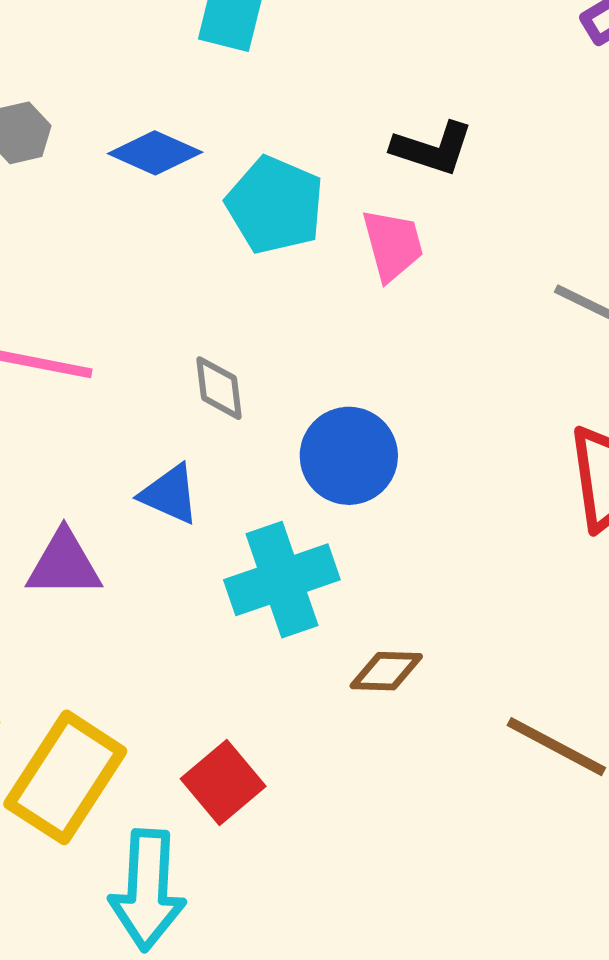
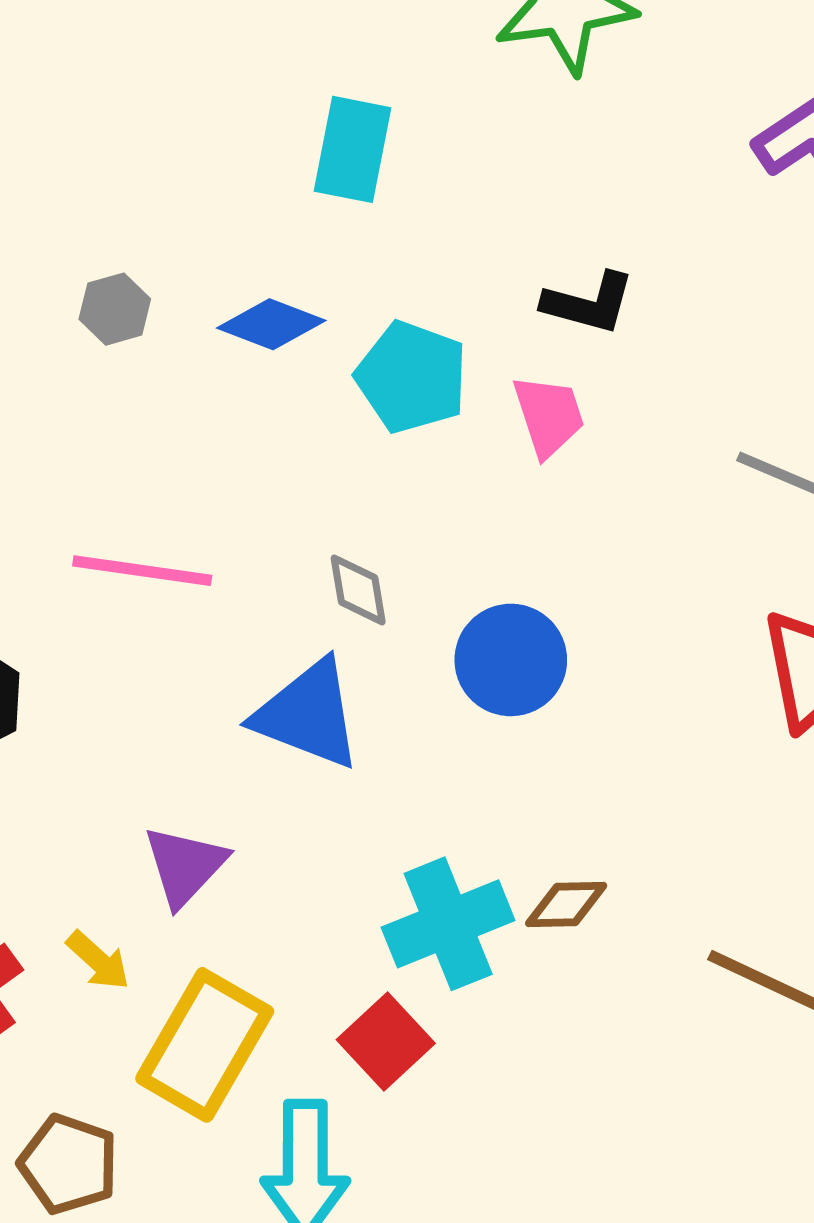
blue triangle: (170, 494) -> (308, 714), size x1.6
purple triangle: (64, 564) -> (185, 866), moved, turned -44
cyan cross: (282, 580) -> (448, 924), moved

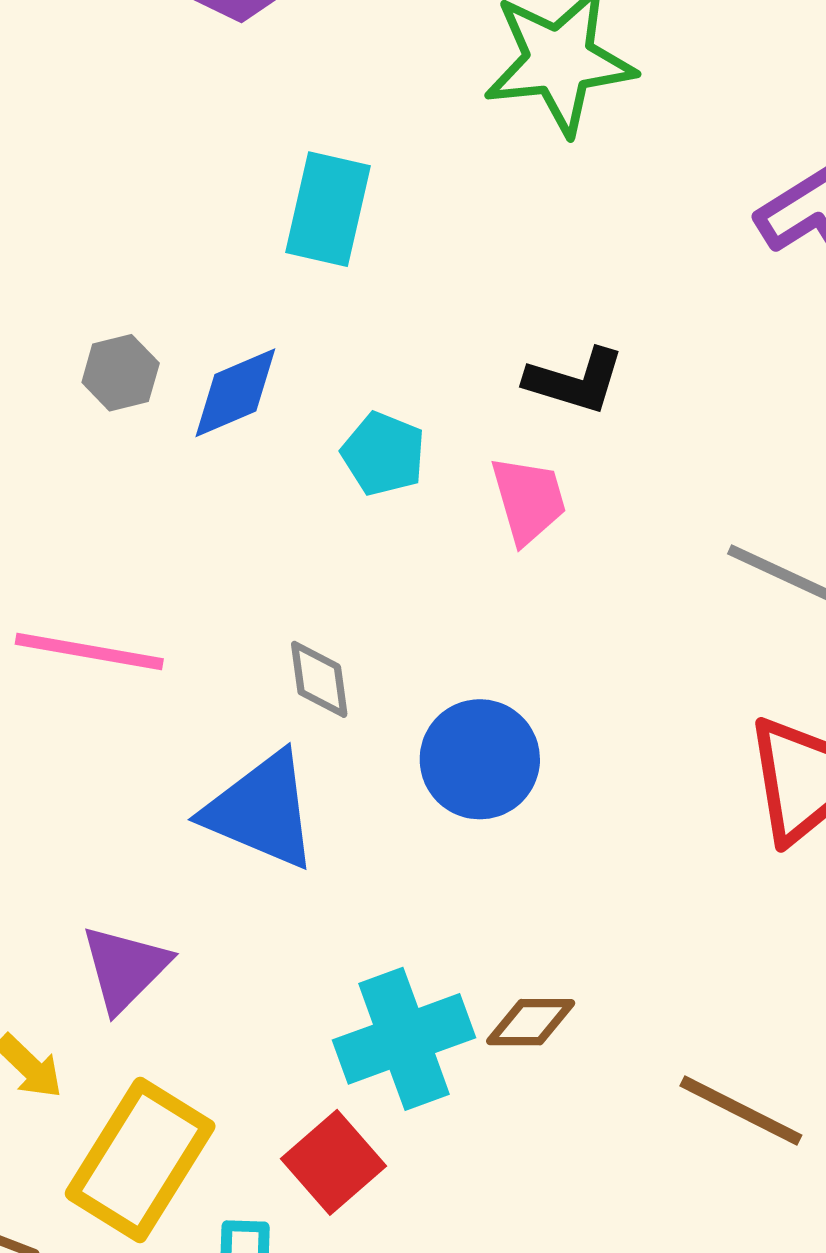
gray hexagon: (115, 309) -> (121, 373), moved
blue diamond: (271, 324) -> (235, 393), turned -46
cyan pentagon: (412, 377) -> (383, 454), size x0.7

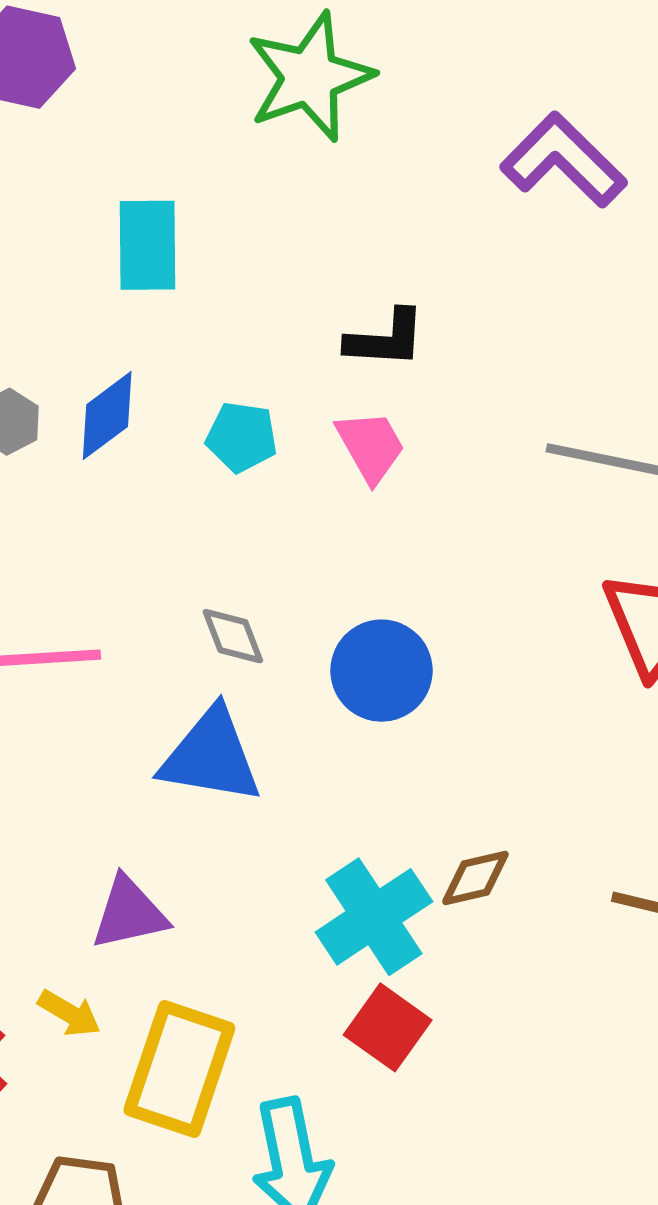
purple triangle: (125, 968) -> (129, 913), turned 46
red square: (334, 1162) -> (388, 1027), moved

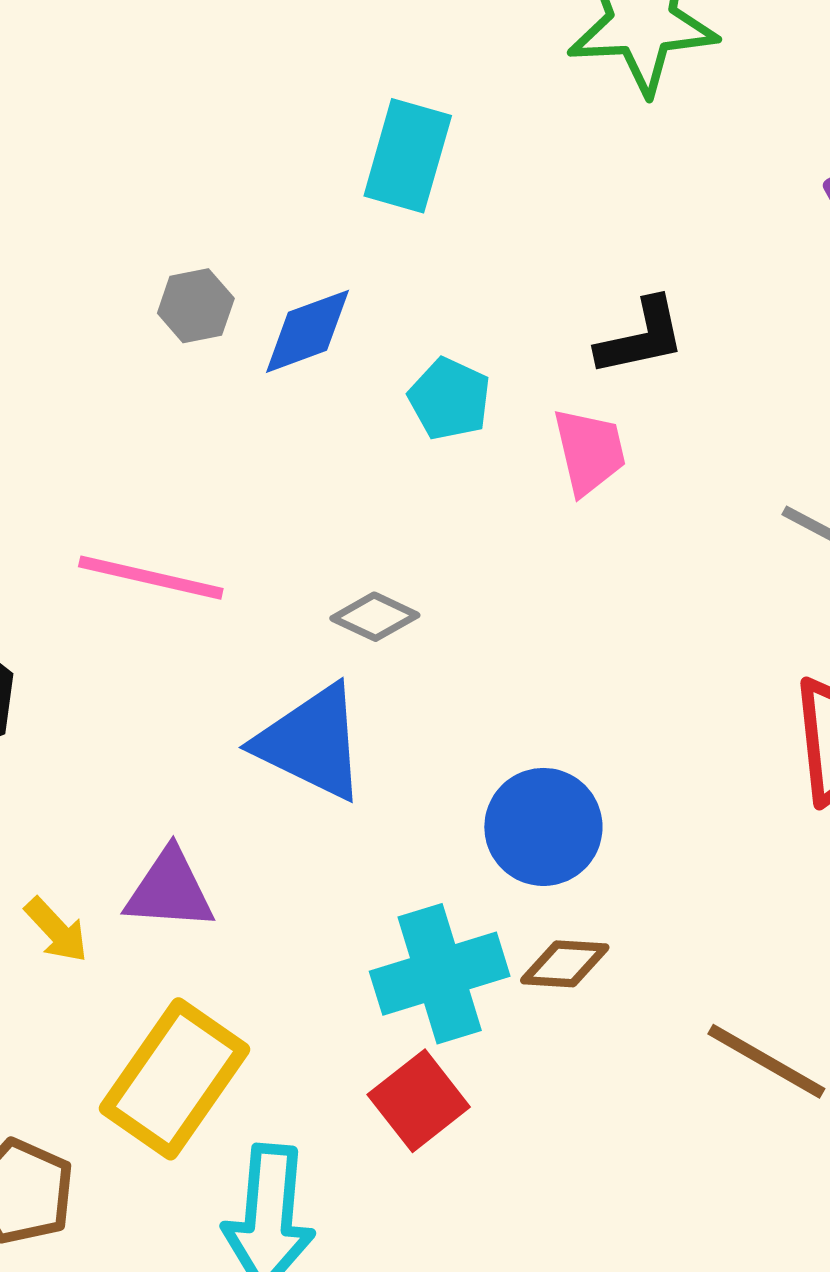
black L-shape: (386, 339) -> (641, 337), turned -32
gray diamond: (233, 636) -> (375, 617), turned -60
blue circle: (382, 671) -> (543, 827), moved
yellow arrow: (69, 1013) -> (56, 930), moved

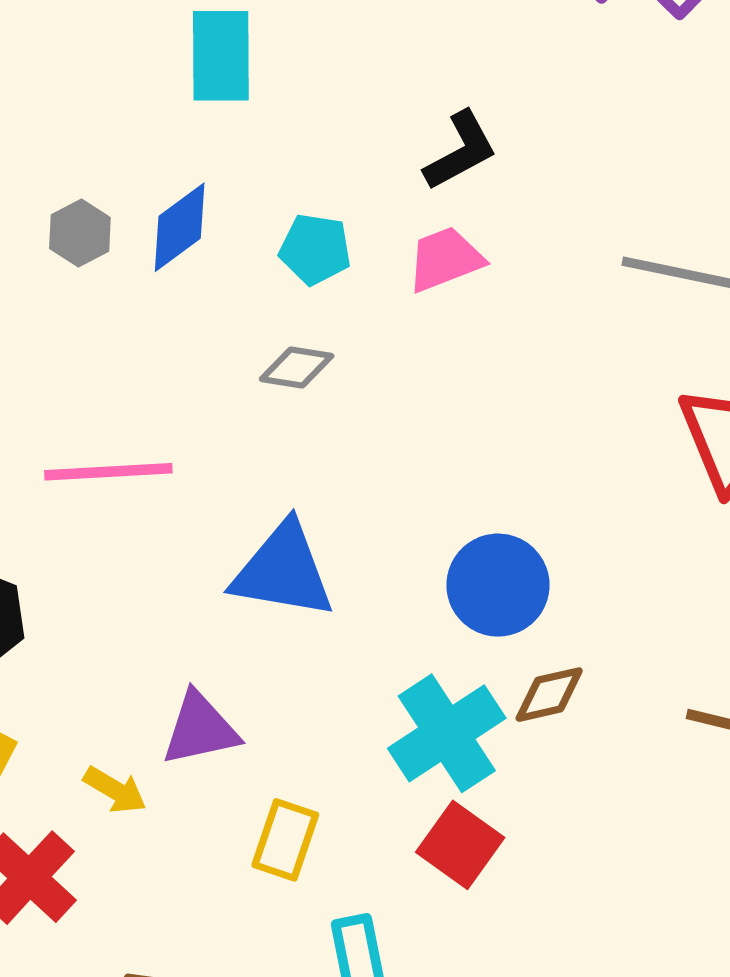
pink trapezoid: (589, 451) -> (445, 259), turned -82
gray diamond: (375, 617) -> (297, 368), moved
yellow rectangle: (175, 1079) -> (285, 840), moved, size x0.6

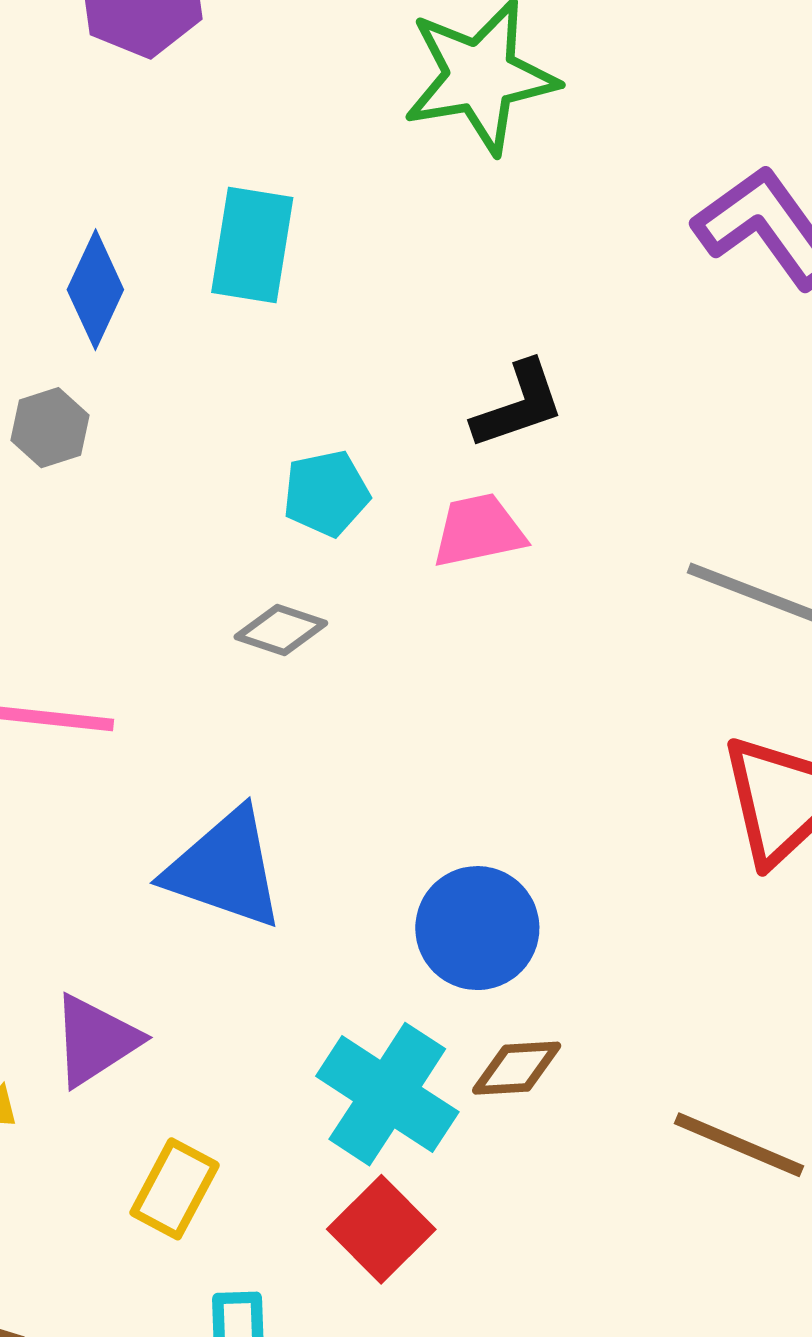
blue diamond: (180, 227) -> (95, 290), moved, turned -38
cyan pentagon: (315, 249) -> (326, 493), turned -30
purple triangle: (200, 729) -> (95, 1040), turned -30
cyan cross: (447, 733) -> (387, 1094), turned -33

